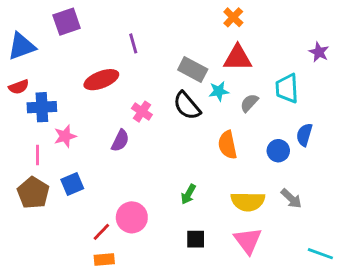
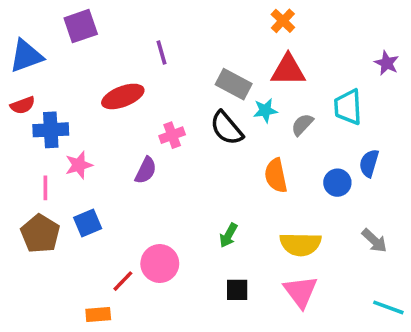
pink cross: (142, 112) -> (172, 135), turned 36
gray arrow: (291, 199) -> (374, 241), moved
orange rectangle: (104, 259) -> (98, 315), moved

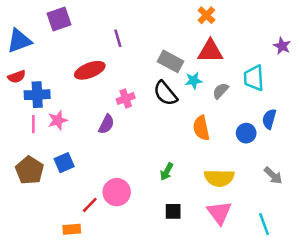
pink line: (45, 188) -> (33, 124), moved
cyan line: (388, 307) -> (264, 224), moved, turned 50

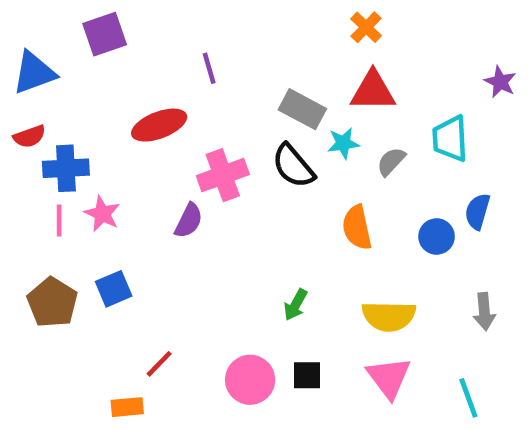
pink cross: (126, 99) -> (223, 175), size x1.5
pink star: (58, 120) -> (102, 214), turned -30
gray arrow: (273, 175) -> (484, 312), turned 42
pink circle: (117, 192) -> (250, 380), moved

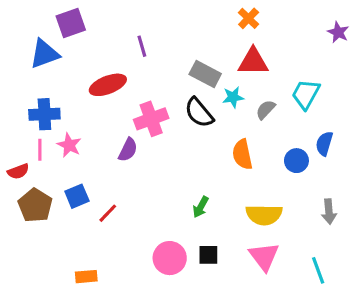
blue triangle: (34, 73) -> (44, 54), moved
purple star: (500, 82) -> (338, 32), moved
red semicircle: (30, 136) -> (18, 171), moved
cyan trapezoid: (450, 139) -> (306, 94), turned 32
red line: (159, 364) -> (108, 213), moved

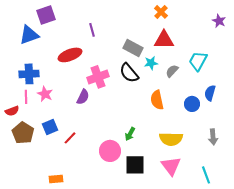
black square: (208, 255) -> (135, 165), size x1.5
pink circle: (170, 258) -> (110, 151), moved

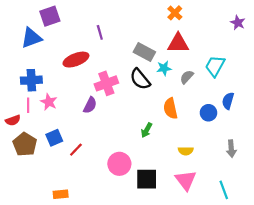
green arrow: (130, 134) -> (147, 130), moved
yellow semicircle: (171, 139) -> (186, 151), size x0.6

